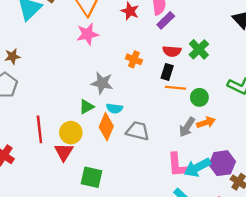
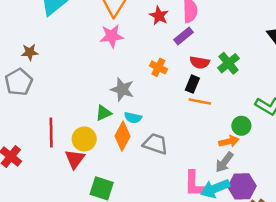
purple rectangle: (166, 20) -> (184, 36), moved
green circle: (199, 97) -> (241, 126), moved
gray arrow: (187, 127) -> (224, 162), moved

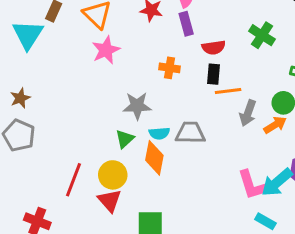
purple rectangle: (184, 36) -> (186, 24), turned -48
green cross: (228, 63) -> (262, 35), moved
red line: (51, 133) -> (74, 180), turned 40
gray trapezoid: (155, 144) -> (190, 133), moved
gray arrow: (224, 162) -> (248, 113), moved

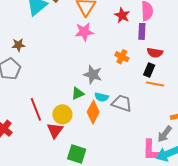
gray arrow: (248, 113) -> (165, 134), moved
red line: (74, 180) -> (36, 109), turned -60

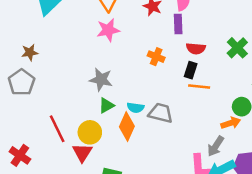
gray star: (93, 75) -> (101, 79), moved

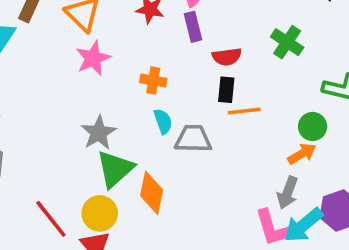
orange cross: (156, 57) -> (153, 81), moved
gray star: (101, 79) -> (99, 133), turned -30
green triangle: (106, 105) -> (115, 169), size x1.6
cyan semicircle: (135, 108) -> (163, 121), moved, turned -105
gray trapezoid: (161, 113) -> (193, 139), moved

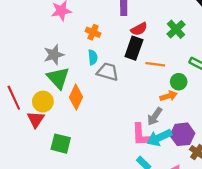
red semicircle: (227, 57) -> (139, 29), turned -35
black rectangle: (226, 90) -> (134, 48), size x1.5
orange line: (244, 111) -> (155, 64), moved
green triangle: (115, 169) -> (58, 78), turned -45

